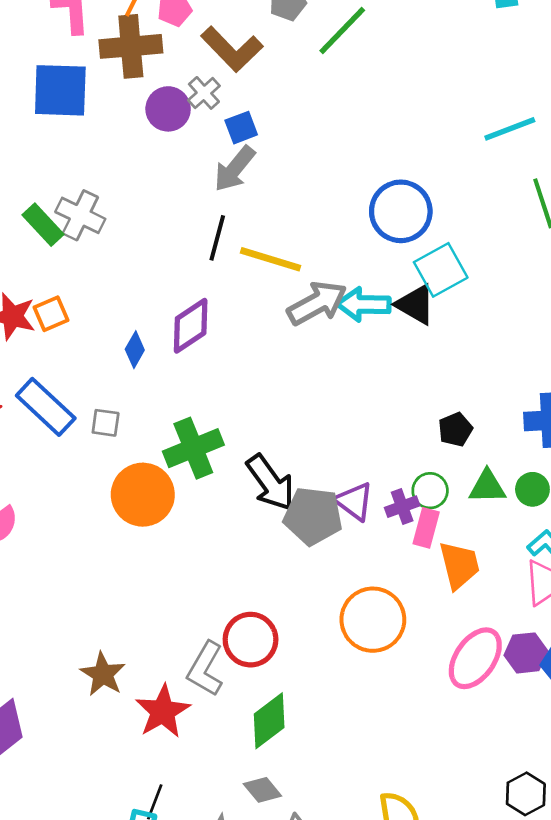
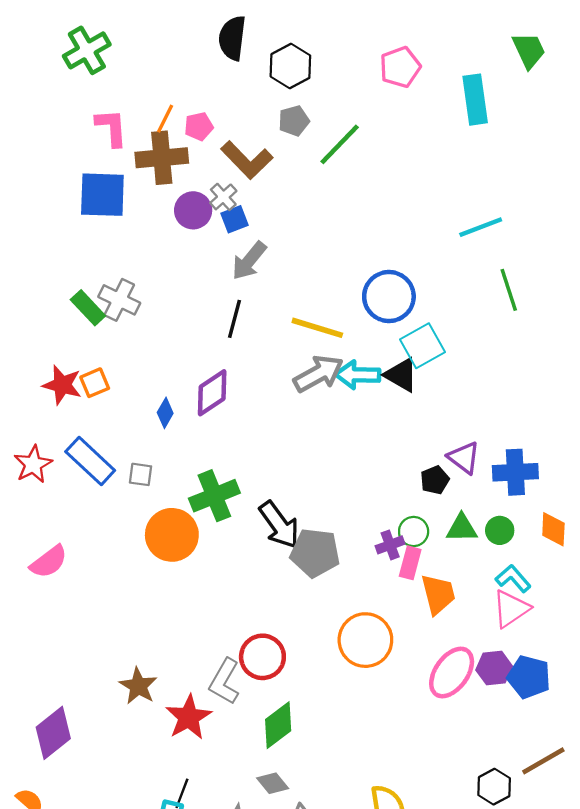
blue square: (241, 128) -> (235, 219), moved
yellow line: (270, 259) -> (317, 328), moved
purple triangle: (354, 501) -> (464, 458), moved

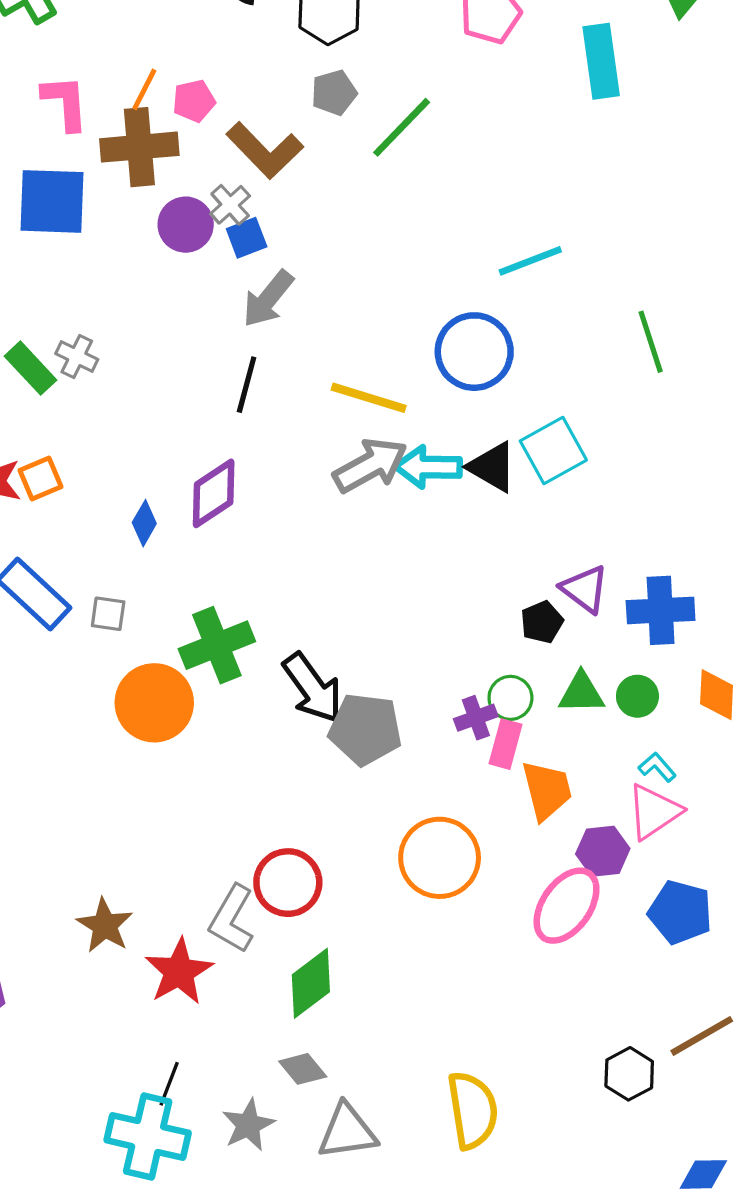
cyan line: (481, 227) -> (530, 261), moved
gray cross: (119, 300) -> (77, 357), size x0.7
cyan square: (423, 346) -> (553, 450), moved
cyan L-shape: (513, 579) -> (657, 767), size x0.7
purple hexagon: (494, 668) -> (603, 851), moved

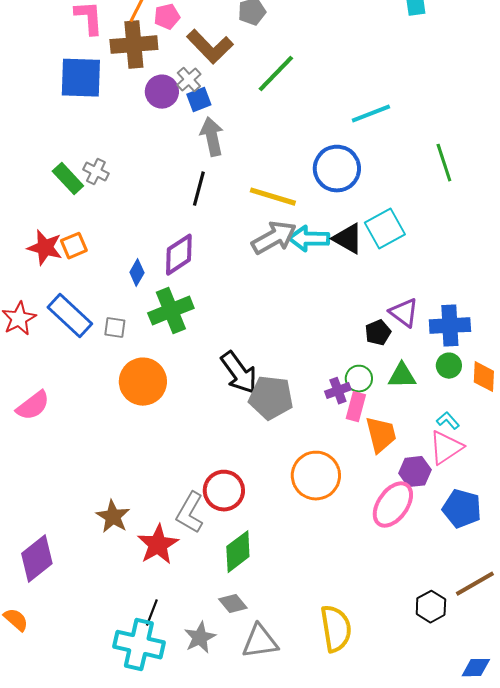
green line: (402, 127) -> (276, 74), moved
gray arrow: (268, 299) -> (212, 137), turned 129
green cross: (217, 645) -> (171, 311), moved
green circle: (637, 696) -> (449, 366), moved

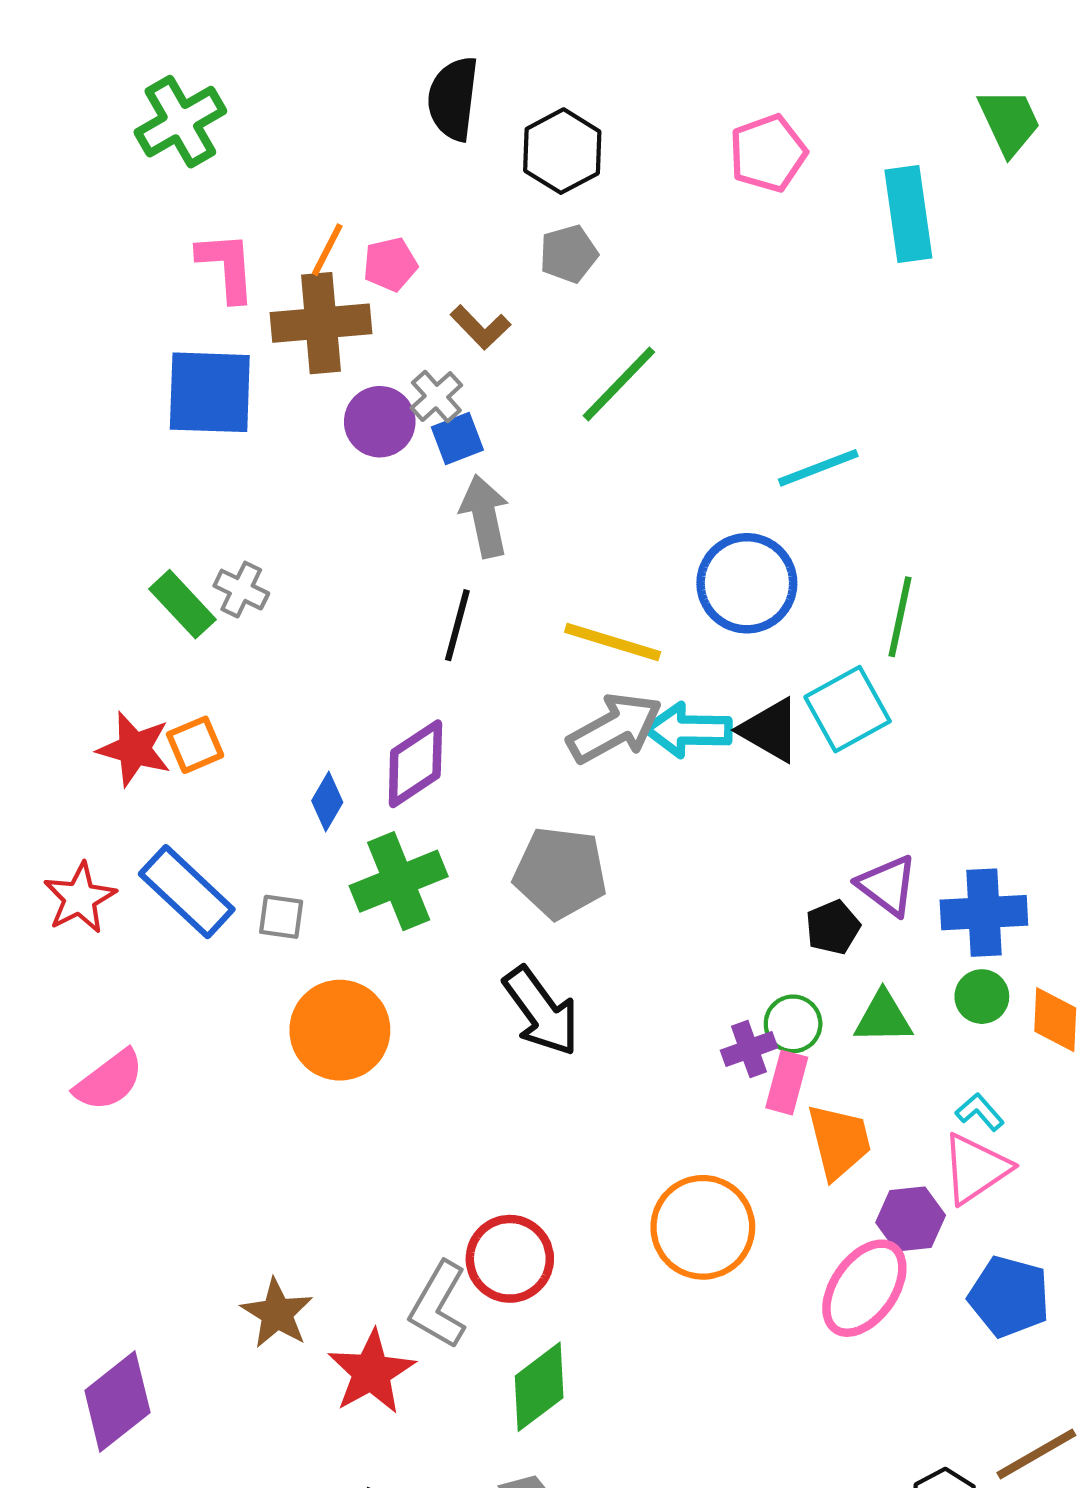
brown L-shape: (210, 47) -> (480, 327), size x0.6
green line: (444, 163) -> (900, 617), moved, turned 30
gray pentagon: (271, 398) -> (560, 873), moved

